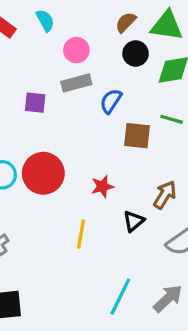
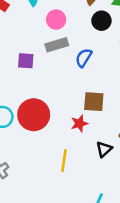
brown square: (137, 136) -> (94, 102), moved

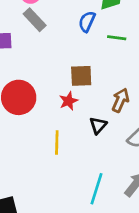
gray rectangle: (57, 45) -> (35, 20), turned 70
blue semicircle: (84, 58) -> (87, 22), moved

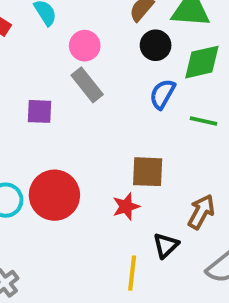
yellow line: (57, 142) -> (132, 273), moved

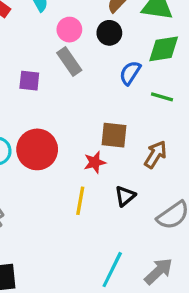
black circle: (156, 45) -> (109, 33), moved
brown arrow: (201, 212) -> (156, 154), moved
yellow line: (132, 273) -> (80, 201), moved

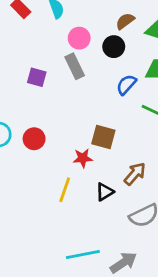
red circle: (37, 149) -> (34, 139), size x0.6
brown arrow: (156, 154) -> (135, 174), moved
cyan line: (112, 270) -> (83, 255), turned 44

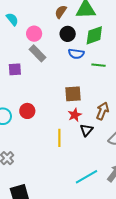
black circle: (114, 47) -> (68, 34), moved
blue semicircle: (126, 85) -> (76, 54), turned -105
red star: (83, 158) -> (75, 115), moved

